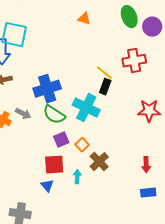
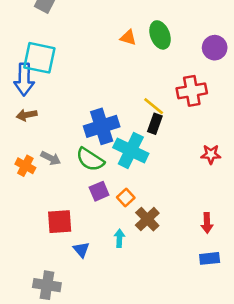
green ellipse: (129, 17) -> (160, 35), moved
blue cross: (47, 89) -> (102, 126), moved
red star: (149, 111) -> (211, 154), size x0.7
red square: (54, 165) -> (60, 222), moved

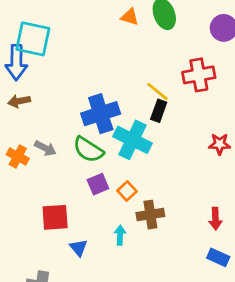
brown cross: (147, 219) -> (150, 215), turned 35
blue rectangle: (210, 258) -> (218, 257), turned 30

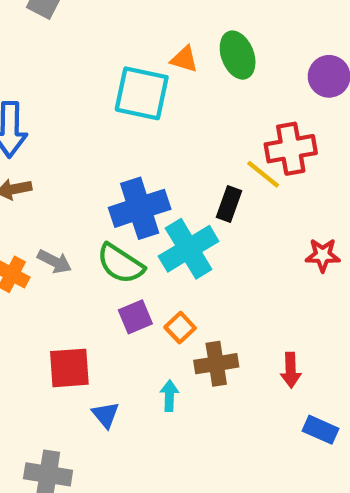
cyan square: (33, 39) -> (142, 93), moved
yellow line: (157, 91) -> (263, 174), moved
cyan cross: (132, 140) -> (189, 249), turned 33
red arrow: (215, 219) -> (291, 370), moved

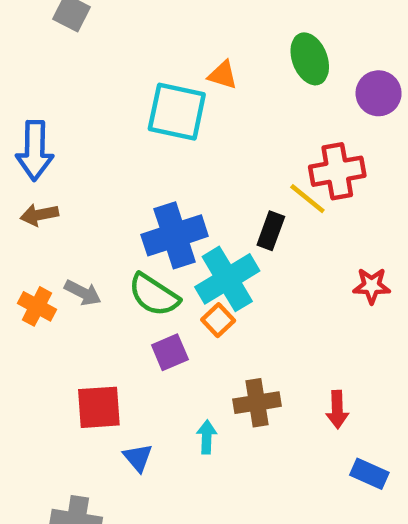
green ellipse: (238, 55) -> (310, 59), moved
orange square: (180, 328) -> (218, 320), moved

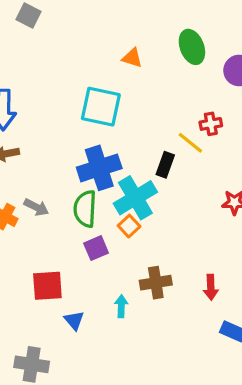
cyan square: (177, 112) -> (101, 107), moved
red cross: (337, 171) -> (211, 124), size x0.6
green semicircle: (154, 295) -> (85, 209), turned 60

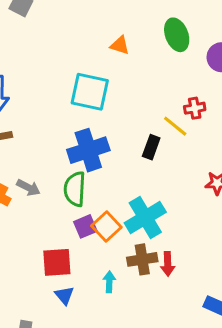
cyan cross: (135, 198) -> (145, 217), moved
orange square: (129, 226) -> (106, 226), moved, size x1.4
red square: (47, 286) -> (57, 262), moved
red arrow: (211, 287) -> (168, 264), moved

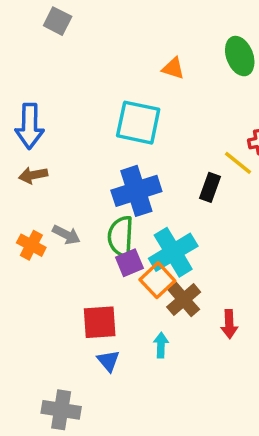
cyan cross: (145, 217) -> (173, 252), moved
purple square: (85, 226) -> (129, 263), moved
brown cross: (142, 259) -> (184, 299), moved, turned -32

